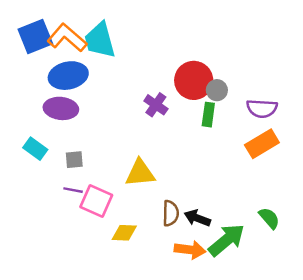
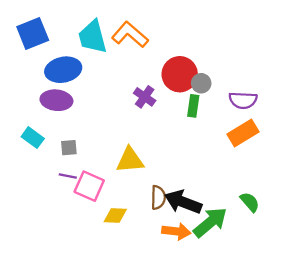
orange L-shape: (67, 38) -> (130, 35), moved
black arrow: (197, 218) -> (183, 202), size x1.5

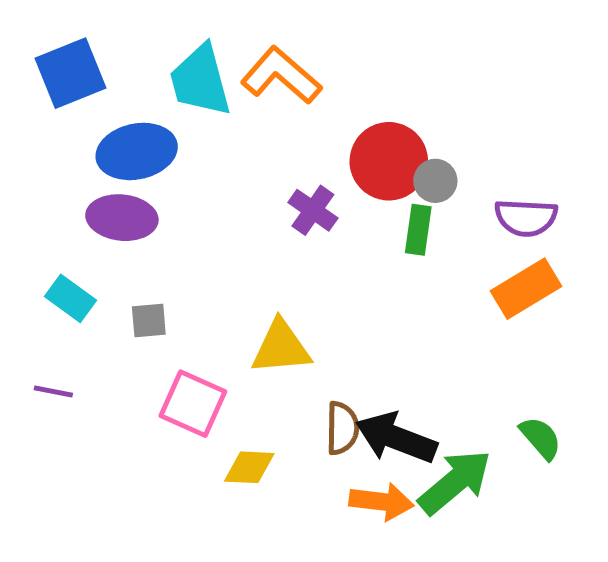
purple line: (68, 176) -> (53, 391), moved

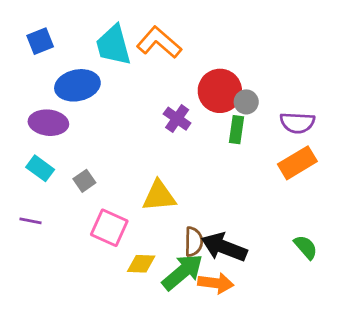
blue square: (71, 73) -> (40, 41), size x0.7
purple ellipse: (122, 218) -> (48, 123), moved
gray square: (149, 320) -> (84, 181), turned -30
green arrow: (455, 482) -> (183, 272), moved

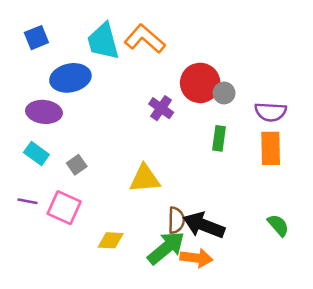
green rectangle: (237, 130) -> (219, 138), moved
orange rectangle: (297, 163) -> (271, 148), turned -60
pink square: (109, 228) -> (64, 208), moved
yellow diamond: (141, 264) -> (111, 240), moved

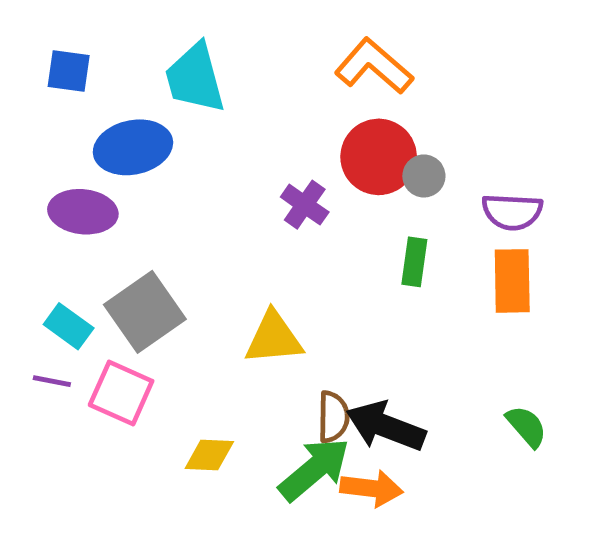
blue square: (36, 38) -> (69, 71), turned 30
orange L-shape: (145, 39) -> (374, 66), moved
cyan rectangle: (36, 153) -> (69, 326), moved
gray square: (77, 165) -> (145, 312), size x2.0

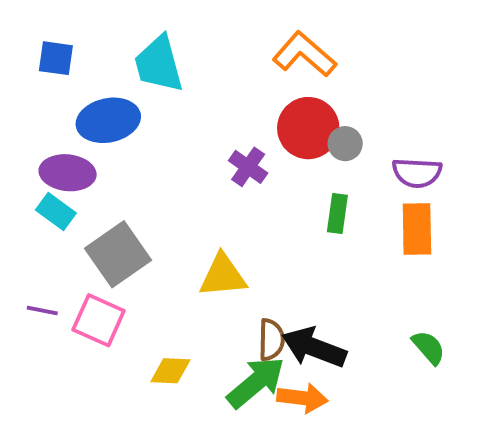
cyan rectangle: (69, 326) -> (56, 212), moved

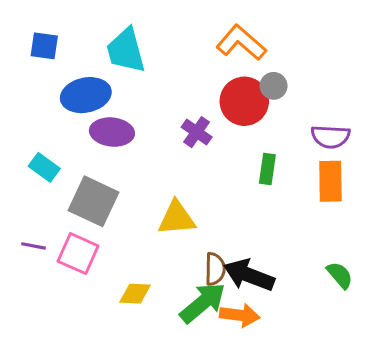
gray circle: (345, 144) -> (274, 86), moved
purple ellipse: (68, 173) -> (112, 132), moved
gray square: (118, 254) -> (93, 201), turned -30

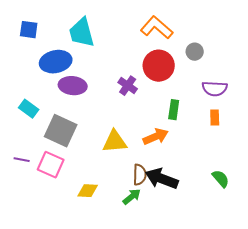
gray circle: (274, 86) -> (195, 52), moved
orange rectangle: (330, 181) -> (215, 118), size x0.6
green arrow: (203, 303) -> (132, 197), size x0.6
orange arrow: (240, 315) -> (156, 137), moved, turned -30

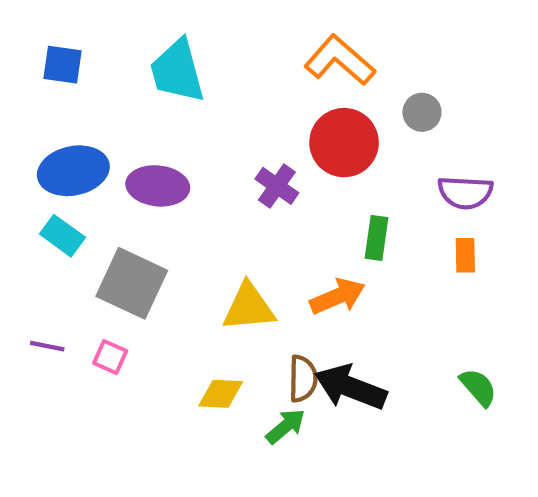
blue ellipse: (56, 62) -> (73, 171), moved
pink square: (51, 165) -> (110, 357), size x0.6
yellow diamond: (88, 191) -> (221, 394), moved

